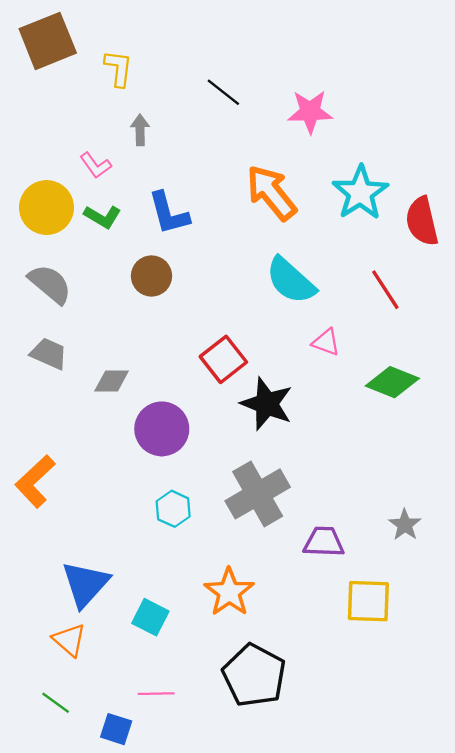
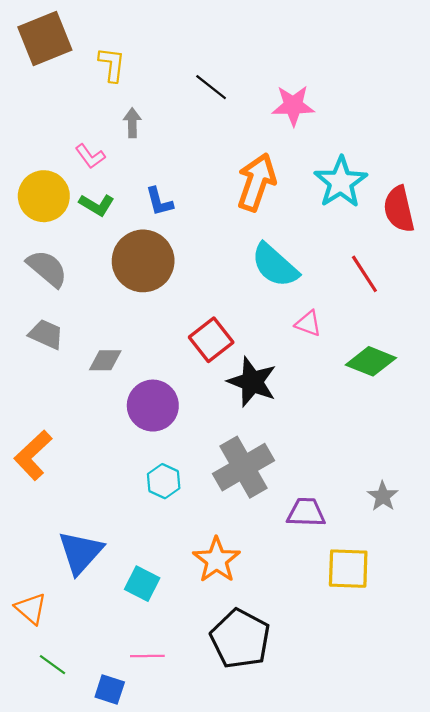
orange arrow: (271, 193) -> (256, 182), turned 58
blue L-shape: (169, 213) -> (159, 202), size x0.7
brown circle: (152, 276) -> (143, 261), size x1.6
orange triangle: (69, 640) -> (31, 609), moved

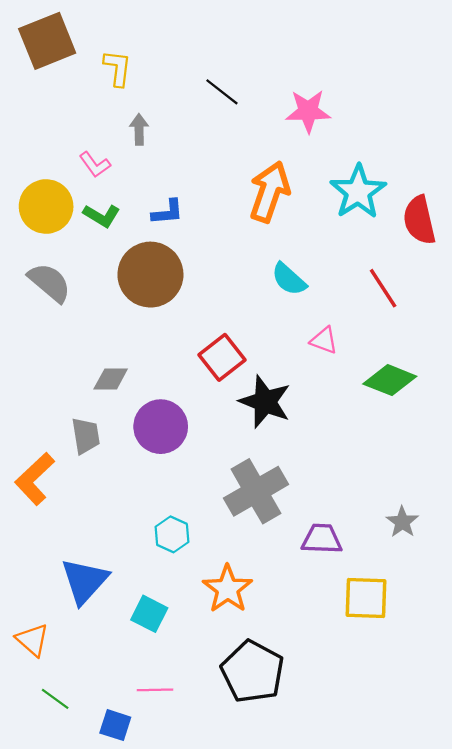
blue L-shape: (159, 202) -> (167, 212), turned -80
cyan semicircle: (275, 265) -> (289, 279), size x0.7
gray trapezoid: (46, 334) -> (86, 436), moved, turned 57
cyan hexagon: (164, 481) -> (172, 534), moved

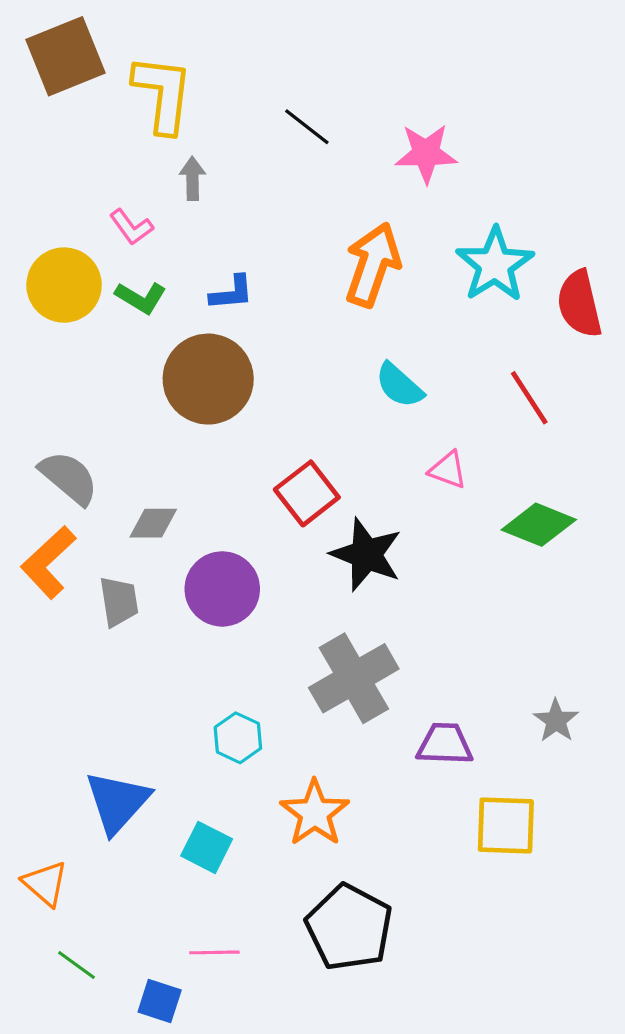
yellow L-shape: (118, 68) -> (163, 94), size x1.6
gray semicircle: (49, 283) -> (69, 478), moved
orange L-shape: (35, 479) -> (48, 562), moved

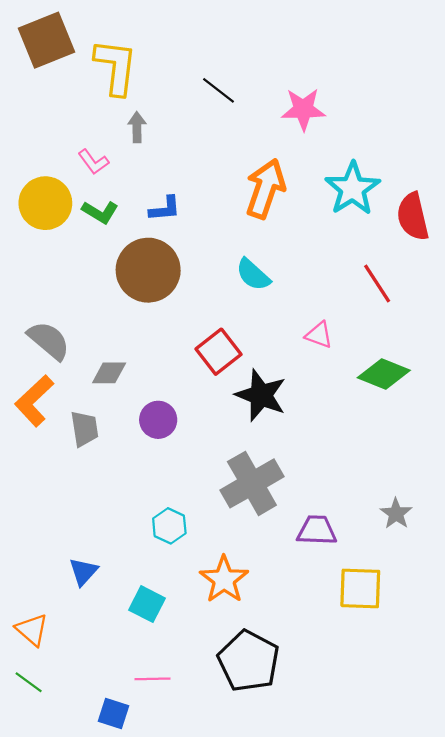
cyan semicircle: (399, 385) -> (253, 275), moved
purple circle: (222, 589) -> (158, 420), size x0.7
blue triangle: (117, 802) -> (83, 572), size x0.6
green line: (77, 965) -> (29, 682), moved

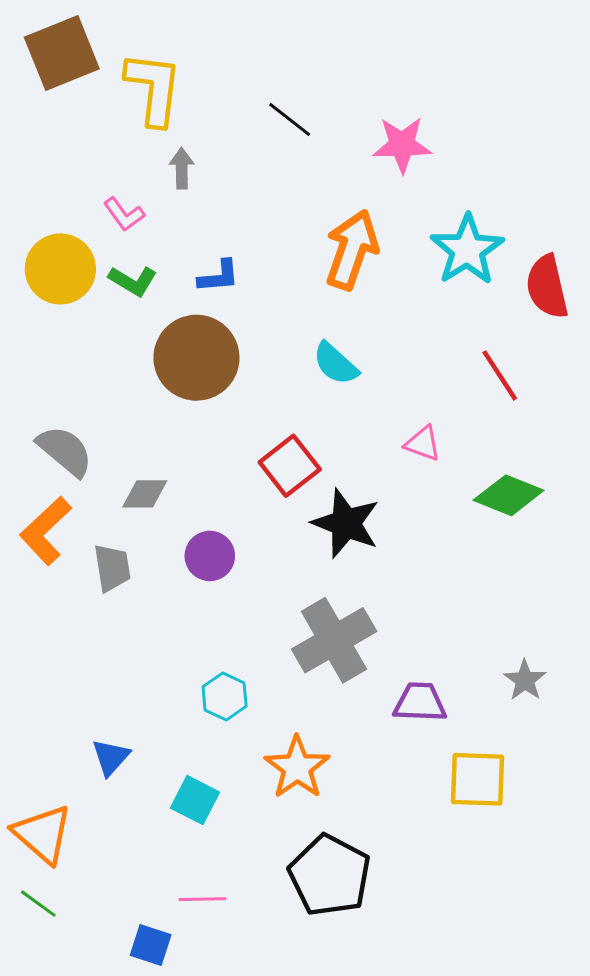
orange triangle: (32, 630) -> (43, 834), size x1.4

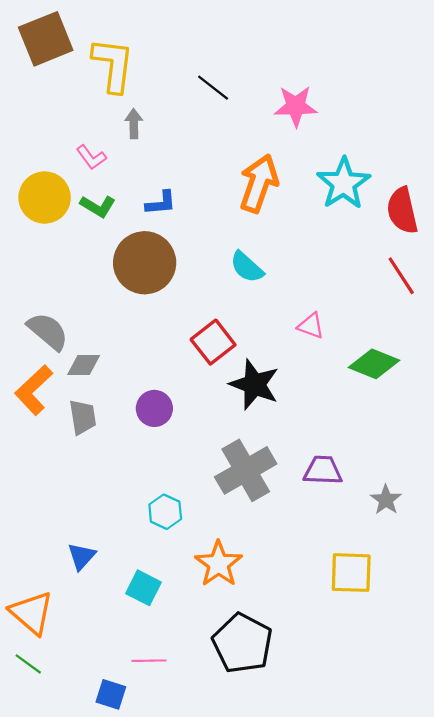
red line: (500, 375) -> (401, 276), moved
gray diamond: (145, 494) -> (84, 365), moved
purple trapezoid: (420, 702) -> (323, 470), moved

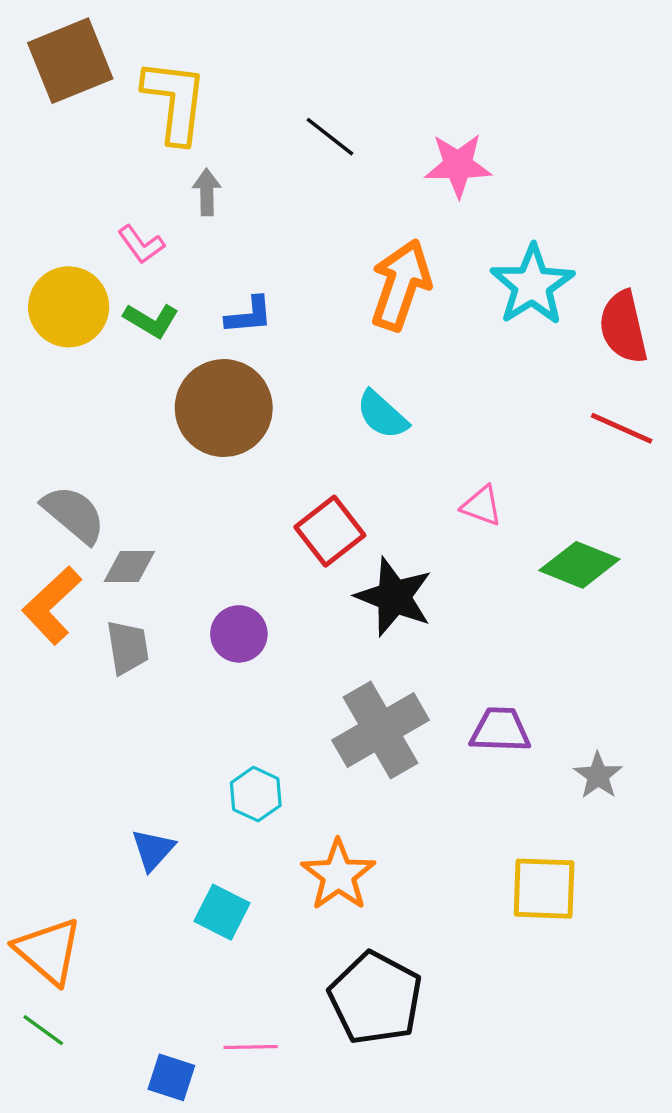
red line: (401, 276) -> (622, 428), turned -33
blue triangle: (82, 556) -> (153, 850), moved
pink line: (149, 661) -> (251, 1047), moved

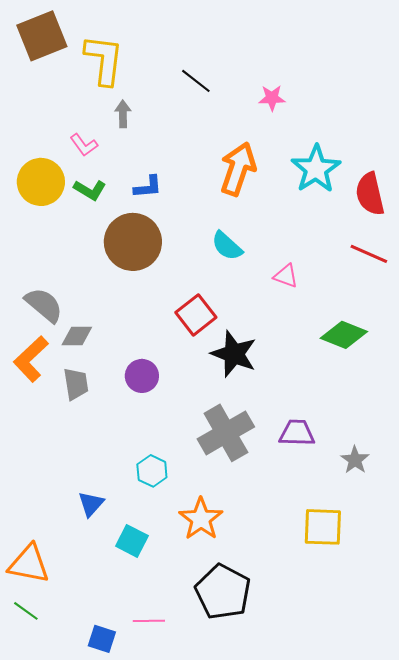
pink star: (458, 165) -> (272, 98), size x0.7
pink triangle: (482, 506) -> (286, 276), moved
orange triangle: (48, 951) -> (29, 564), turned -30

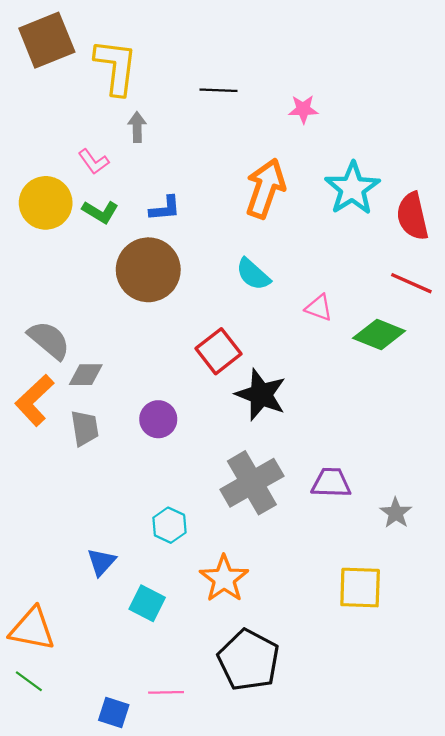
black line: (196, 81) -> (218, 90), turned -36
green diamond: (344, 335) -> (379, 334), moved

